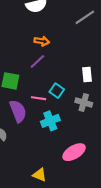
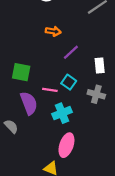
purple line: (37, 62) -> (71, 52), moved
pink ellipse: (74, 152) -> (66, 145), moved, turned -40

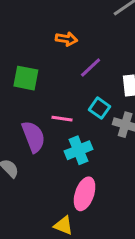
green square: (21, 72) -> (26, 78), moved
cyan square: (69, 82) -> (100, 108), moved

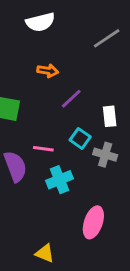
pink ellipse: (85, 194) -> (93, 222), moved

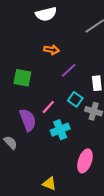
pink line: (43, 149) -> (48, 107), turned -56

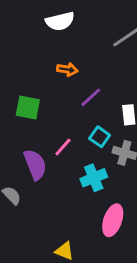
cyan cross: (60, 130) -> (94, 178), moved

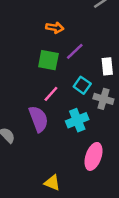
green square: (28, 108) -> (48, 60), moved
purple semicircle: (35, 165) -> (38, 119), moved

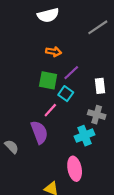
cyan square: (82, 85) -> (66, 94), moved
cyan cross: (77, 120) -> (85, 136), moved
pink ellipse: (93, 156) -> (75, 169), moved, turned -30

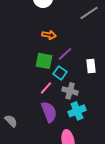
gray cross: (97, 115) -> (70, 91), moved
purple semicircle: (39, 132) -> (49, 112), moved

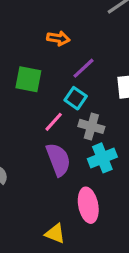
green square: (44, 61) -> (28, 79), moved

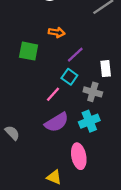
green square: (28, 79) -> (29, 51), moved
gray cross: (91, 126) -> (93, 92), moved
purple semicircle: (58, 160) -> (57, 122), turned 80

